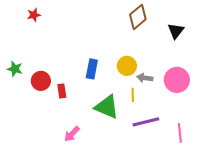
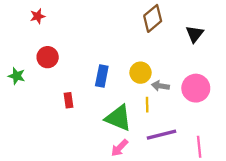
red circle: (41, 81) -> (48, 57), moved
pink arrow: (72, 134) -> (119, 148), moved

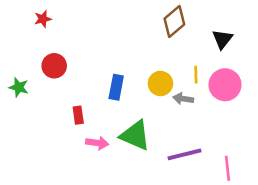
pink circle: (196, 88) -> (225, 85), moved
yellow line: (147, 105) -> (196, 75), moved
pink arrow: (119, 148) -> (97, 143), moved, turned -126

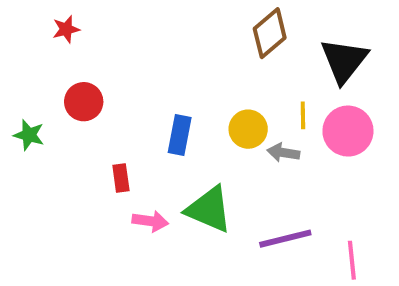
black triangle: (222, 39) -> (344, 61), size x1.5

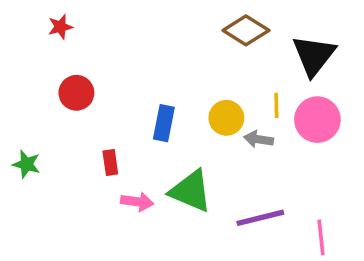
brown diamond: (270, 33) -> (246, 30), turned 72
green star: (29, 135) -> (26, 164), moved

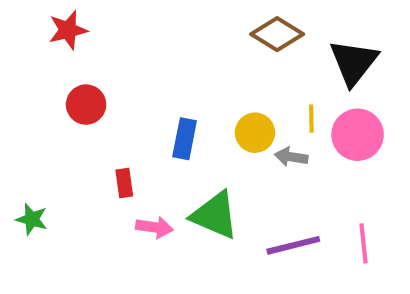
red star: (60, 27) -> (68, 30), size x1.4
green star: (26, 164) -> (32, 219), moved
pink line: (321, 237) -> (364, 243), moved

